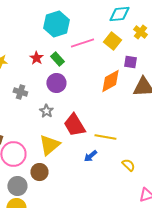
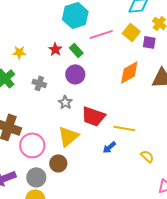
purple square: (130, 62) -> (149, 42), moved
red trapezoid: (74, 125) -> (93, 116), turned -40

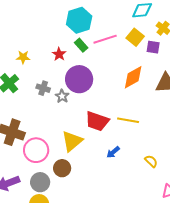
green rectangle: (76, 50) -> (81, 45), moved
purple circle: (75, 74) -> (79, 79), size x1.4
gray star: (65, 102) -> (62, 96), moved
yellow line: (124, 128) -> (128, 120), moved

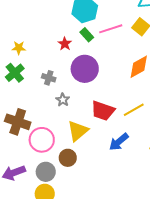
yellow star: (23, 57) -> (19, 48), moved
gray star: (62, 96) -> (63, 100), moved
yellow line: (128, 120) -> (134, 110), turned -40
blue arrow: (113, 152) -> (119, 142), size x1.5

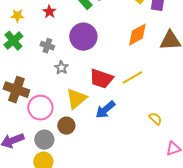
red star: (65, 44) -> (49, 12), moved
blue arrow: (119, 142) -> (105, 110), moved

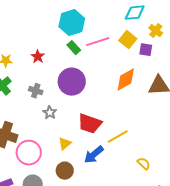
yellow line: (132, 78) -> (118, 137), moved
yellow triangle: (76, 99) -> (65, 144), size x0.6
brown circle: (66, 126) -> (65, 171), moved

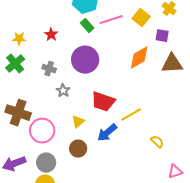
purple square: (146, 50) -> (162, 36), moved

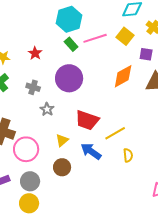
blue arrow: (107, 133) -> (91, 151), turned 75
yellow semicircle: (157, 142) -> (128, 155), moved, turned 40

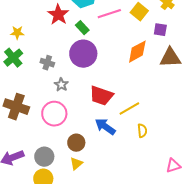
green rectangle: (71, 44) -> (82, 28), moved
red star: (35, 53) -> (58, 15), moved, size x1.5
yellow triangle: (62, 140) -> (76, 164), moved
pink circle: (26, 149) -> (54, 114), moved

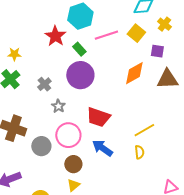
gray cross: (47, 63) -> (44, 84), turned 32
yellow line: (129, 109) -> (144, 130), moved
pink circle: (54, 114) -> (68, 135), moved
gray circle: (44, 157) -> (41, 146), moved

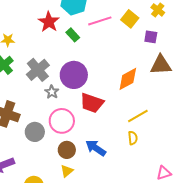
orange diamond: (134, 73) -> (128, 79), moved
purple circle: (80, 75) -> (74, 75), moved
gray cross: (44, 84) -> (38, 70), size x1.6
blue arrow: (102, 148) -> (96, 148), moved

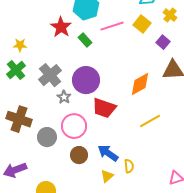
purple square: (151, 37) -> (163, 42), turned 32
yellow semicircle: (133, 138) -> (129, 166), moved
yellow triangle: (67, 171) -> (107, 176), moved

